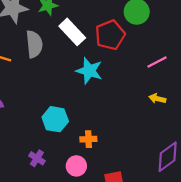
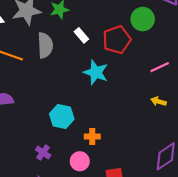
white rectangle: (72, 32) -> (81, 35), size x0.6

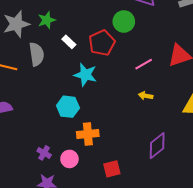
cyan hexagon: (62, 117) -> (68, 107), moved
orange cross: (92, 137) -> (88, 134), size x1.5
pink circle: (80, 161) -> (69, 159), moved

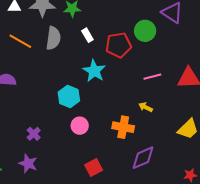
orange cross: (88, 134) -> (123, 127), moved
pink circle: (69, 159) -> (80, 126), moved
red square: (112, 169) -> (94, 167), turned -30

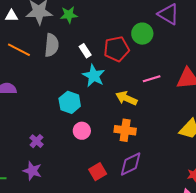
white rectangle: (87, 35) -> (85, 51), moved
yellow arrow: (146, 107) -> (126, 98), moved, size x1.5
purple diamond: (143, 158) -> (131, 164), moved

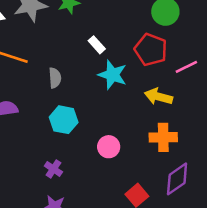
gray semicircle: (52, 45) -> (55, 78), moved, size x0.7
red pentagon: (117, 49) -> (151, 50), moved, turned -30
cyan hexagon: (70, 102) -> (64, 120), moved

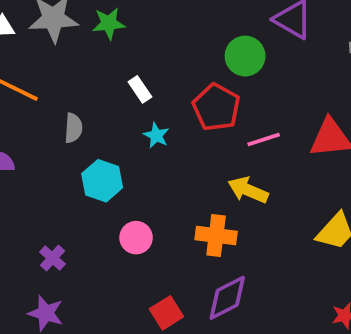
cyan star: (112, 75) -> (156, 135), size x0.6
yellow arrow: (158, 97) -> (248, 190), moved
cyan hexagon: (64, 120) -> (102, 181), moved

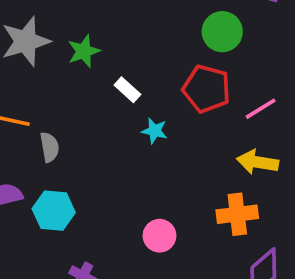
green star: (109, 23) -> (84, 51), moved
gray semicircle: (73, 128) -> (50, 147), moved
cyan hexagon: (102, 181) -> (54, 211), moved

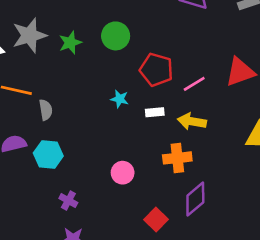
green circle: (222, 32) -> (116, 36), moved
white rectangle: (127, 90) -> (155, 112), moved, turned -48

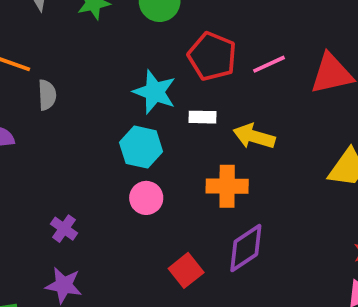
pink line: (194, 84) -> (269, 64), moved
cyan star: (120, 99) -> (155, 92), size x1.6
cyan hexagon: (48, 154) -> (141, 147), moved

